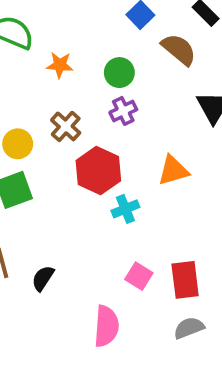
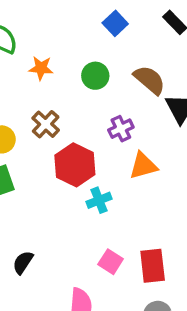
brown semicircle: (179, 49) -> (150, 80), moved
purple cross: (123, 111) -> (121, 129), moved

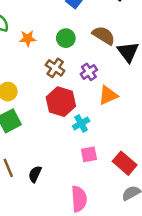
brown cross: (46, 124) -> (55, 68), moved
pink square: (111, 262) -> (89, 154), moved, turned -35
red rectangle: (153, 266) -> (125, 163), turned -35

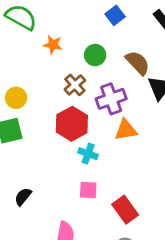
purple cross: (89, 72) -> (111, 99), size x1.5
cyan cross: (81, 123) -> (88, 154), turned 35

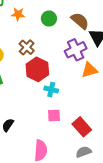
brown cross: (75, 85) -> (27, 47), moved
purple cross: (111, 99) -> (76, 50), moved
orange triangle: (126, 130) -> (89, 70), moved

